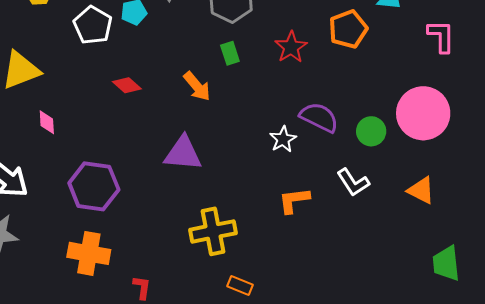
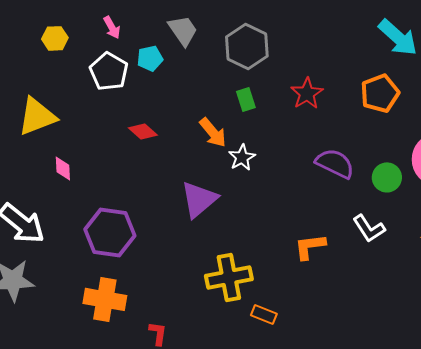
orange pentagon: (348, 29) -> (380, 93), moved
white star: (283, 139) -> (242, 157), moved
purple triangle: (183, 153) -> (199, 199), turned -45
orange rectangle: (240, 285) -> (264, 314), moved

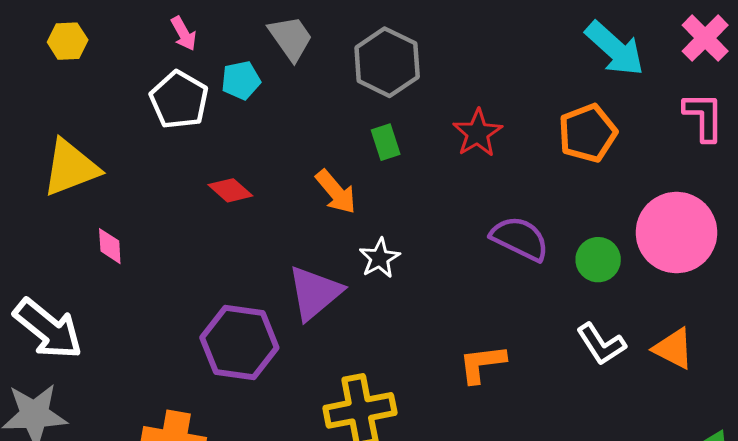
yellow hexagon: (55, 38) -> (68, 41), moved
white star: (242, 157) -> (380, 258), moved
white L-shape: (369, 228) -> (601, 344), moved
purple hexagon: (110, 232) -> (239, 343), moved

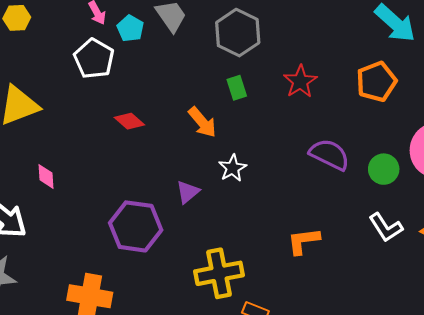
cyan pentagon: (241, 80) -> (130, 28), moved, turned -30
pink diamond: (110, 246) -> (46, 176), moved
purple triangle: (315, 293) -> (188, 192), size x0.6

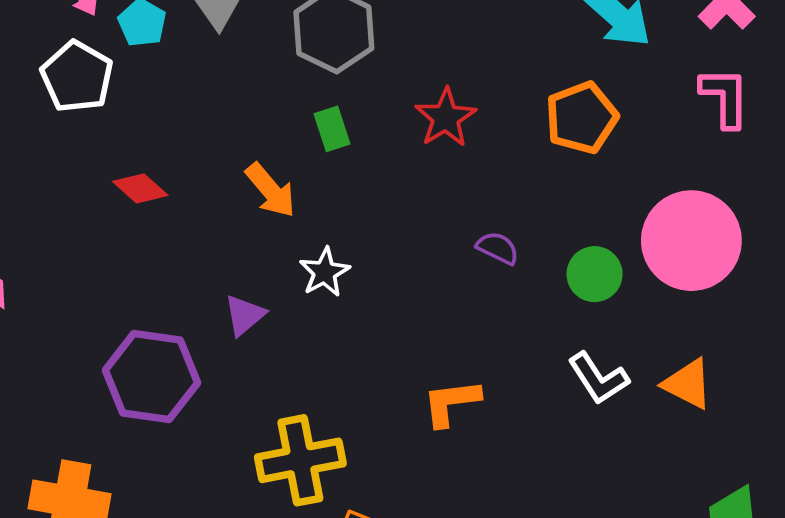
purple semicircle: (329, 155) -> (498, 248), size x0.6

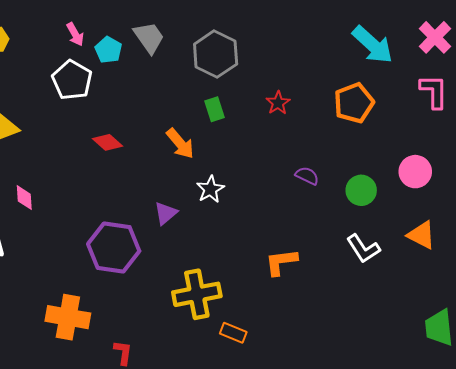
red star: (446, 118) -> (278, 103), size x0.7
pink circle: (691, 241) -> (415, 172), size x0.6
orange triangle: (688, 384) -> (421, 235), moved

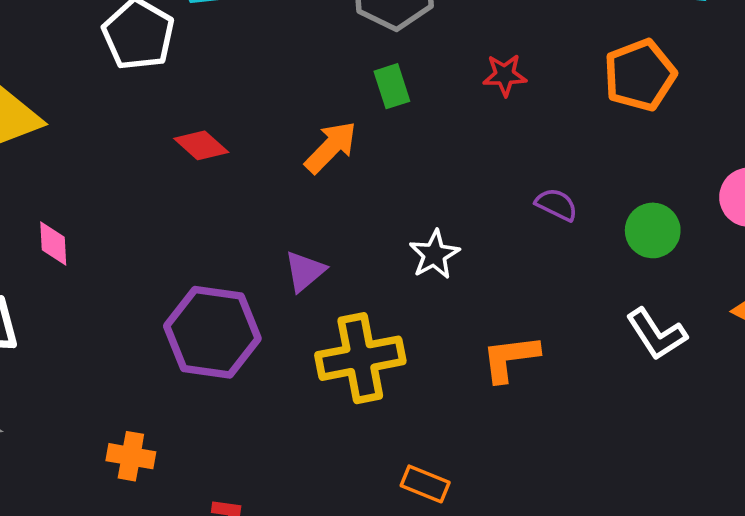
red star: (278, 103) -> (505, 75), turned 30
orange arrow: (180, 144) -> (331, 147), turned -96
white star: (210, 189) -> (434, 255), moved
yellow cross: (197, 294) -> (360, 358), moved
orange cross: (68, 317) -> (131, 456), size x0.6

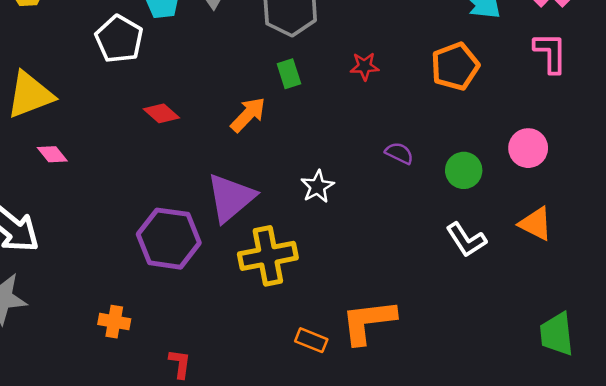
pink diamond: (53, 243) -> (52, 154), moved, turned -36
purple triangle: (305, 271) -> (231, 198), size x1.8
orange L-shape: (510, 358) -> (368, 322), moved, size x1.4

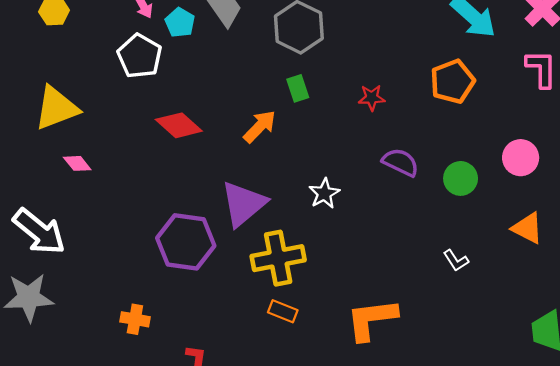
red star: (365, 66) -> (372, 98), moved
red diamond: (161, 113) -> (179, 125), size x1.4
purple semicircle: (399, 153) -> (401, 162), size x1.4
white L-shape: (466, 240) -> (456, 260), moved, size x0.7
orange rectangle: (311, 340) -> (283, 311), moved

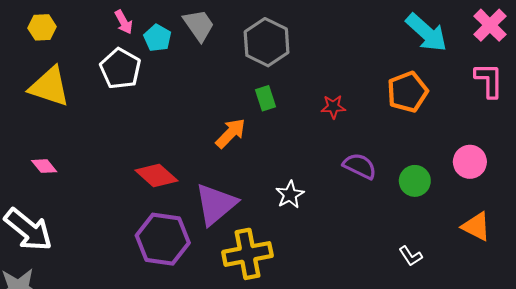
yellow triangle: (56, 108) -> (49, 87), moved, turned 39
red diamond: (179, 125) -> (156, 176), moved
pink diamond: (77, 163) -> (44, 166), moved

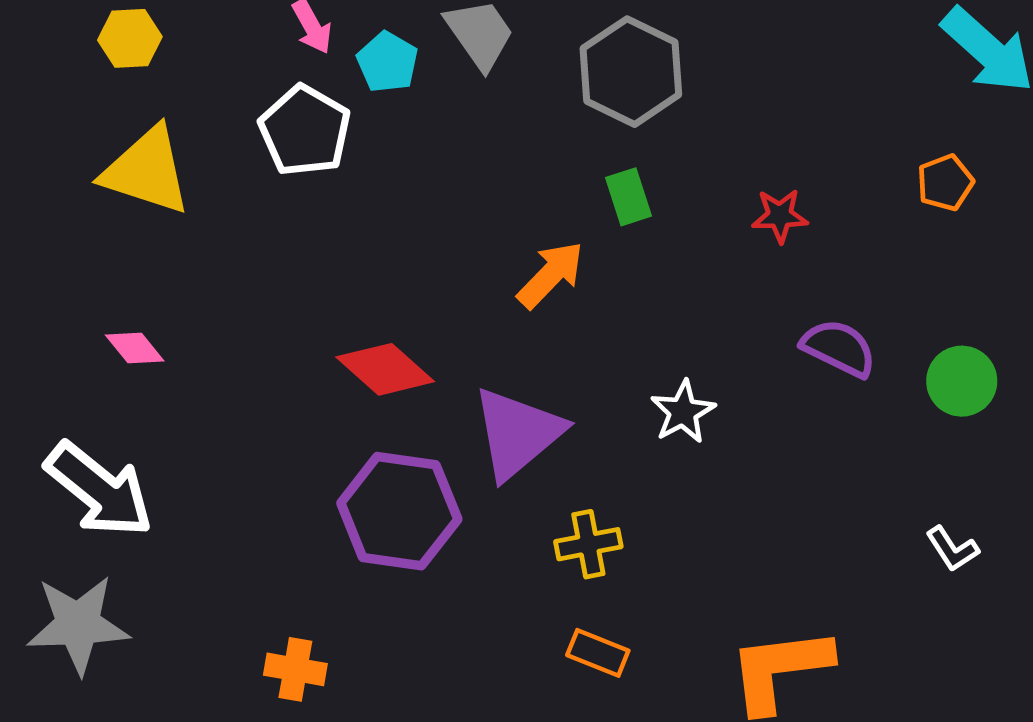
orange pentagon: (407, 92) -> (945, 183), size x0.6
yellow cross: (247, 254) -> (588, 544), size x0.6

